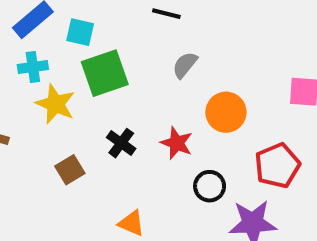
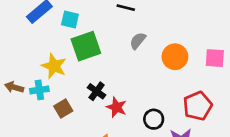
cyan cross: (33, 67) -> (39, 90), moved
orange circle: (226, 112) -> (175, 57), moved
red star: (177, 143) -> (116, 107), moved

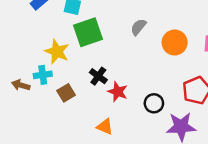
brown arrow: (14, 87) -> (21, 85), moved

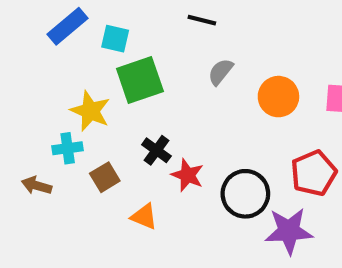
brown arrow: (21, 85) -> (37, 185), moved
black circle: (154, 103) -> (245, 194), size x1.5
orange triangle: (105, 127) -> (144, 217), moved

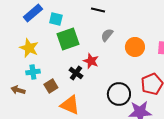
yellow star: (90, 111) -> (29, 48), moved
red star: (187, 175) -> (91, 61), moved
orange triangle: (144, 217) -> (70, 105), size x1.5

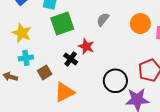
orange circle: (135, 47) -> (140, 24), moved
orange triangle: (70, 105) -> (64, 92), turned -50

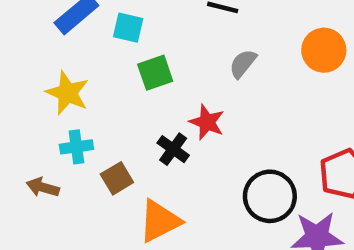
green square: (62, 24) -> (155, 73), size x0.7
orange circle: (140, 24) -> (324, 50), moved

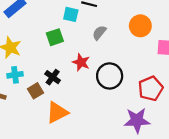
cyan square: (128, 28) -> (71, 14), moved
black cross: (173, 149) -> (53, 77), moved
black circle: (270, 196) -> (110, 76), moved

